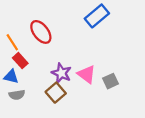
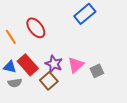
red rectangle: (20, 61) -> (28, 65), moved, size x1.5
pink triangle: (87, 74) -> (76, 65), turned 42

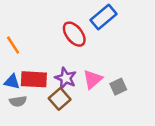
red ellipse: (36, 28) -> (74, 34), moved
red rectangle: (28, 65) -> (34, 79), turned -45

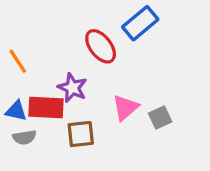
purple star: (66, 78) -> (72, 88), moved
brown square: (60, 99) -> (81, 134), turned 35

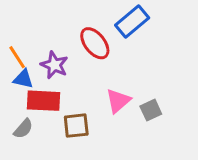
purple star: (72, 88) -> (54, 65), moved
blue triangle: (16, 111) -> (23, 79), moved
gray semicircle: (24, 137) -> (23, 129), turned -40

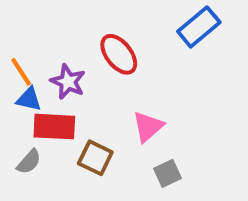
blue rectangle: (132, 21) -> (199, 27), moved
gray square: (151, 110) -> (168, 173), moved
brown square: (76, 126) -> (95, 158), turned 32

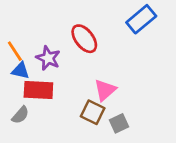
brown square: (95, 158) -> (93, 112), moved

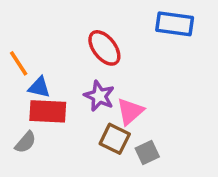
blue rectangle: (141, 19) -> (175, 24), turned 48
purple star: (48, 58) -> (99, 96), moved
blue triangle: (20, 71) -> (39, 87), moved

